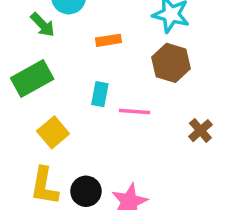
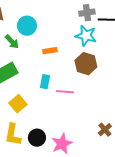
brown cross: (200, 131) -> (105, 130), moved

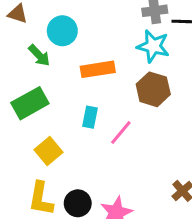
orange rectangle: (50, 51) -> (98, 69), size x1.5
pink line: (65, 92) -> (121, 132), turned -54

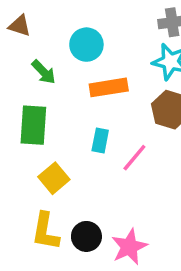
cyan circle: (62, 31) -> (86, 45), moved
green rectangle: (30, 103) -> (33, 125), turned -57

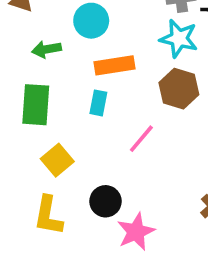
green arrow: (44, 72) -> (47, 49), turned 124
cyan rectangle: (100, 141) -> (98, 103), moved
black circle: (86, 236) -> (106, 201), moved

